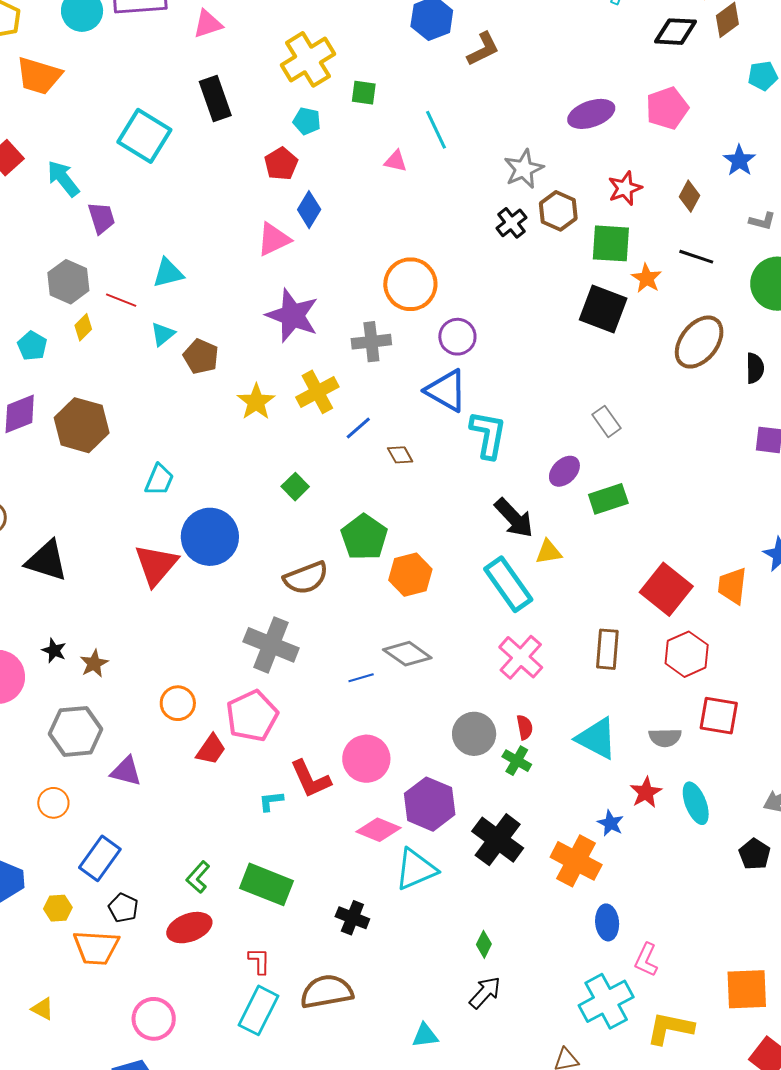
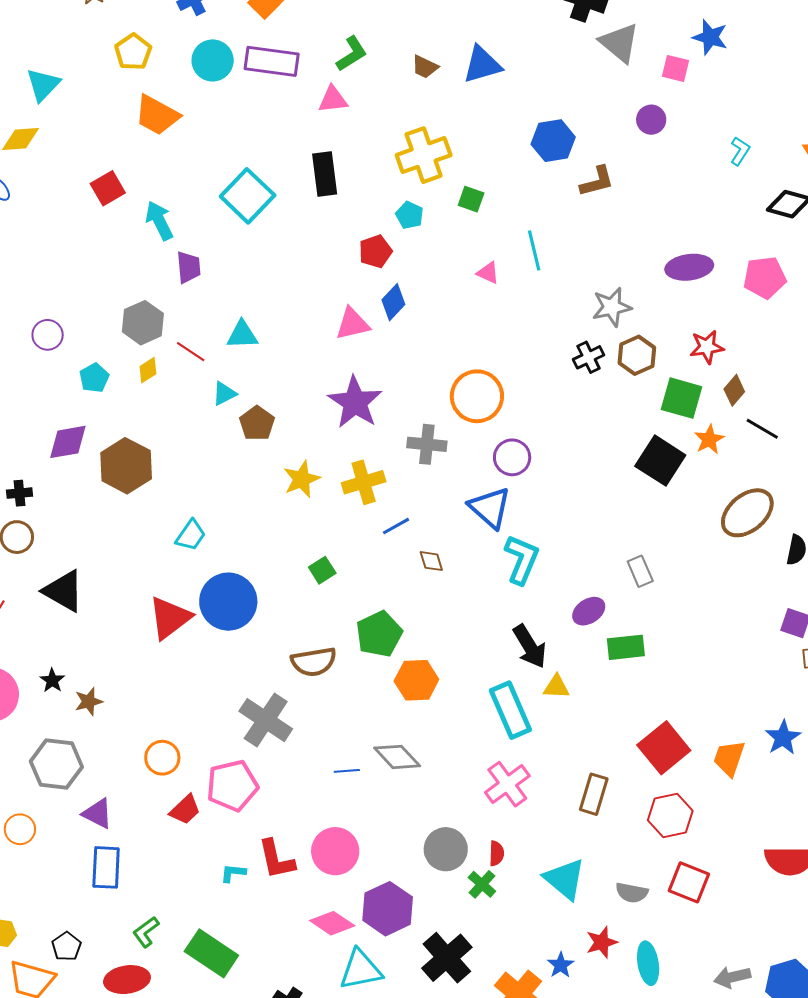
brown diamond: (689, 196) -> (734, 390), moved
blue rectangle: (100, 858) -> (106, 867), moved, turned -45

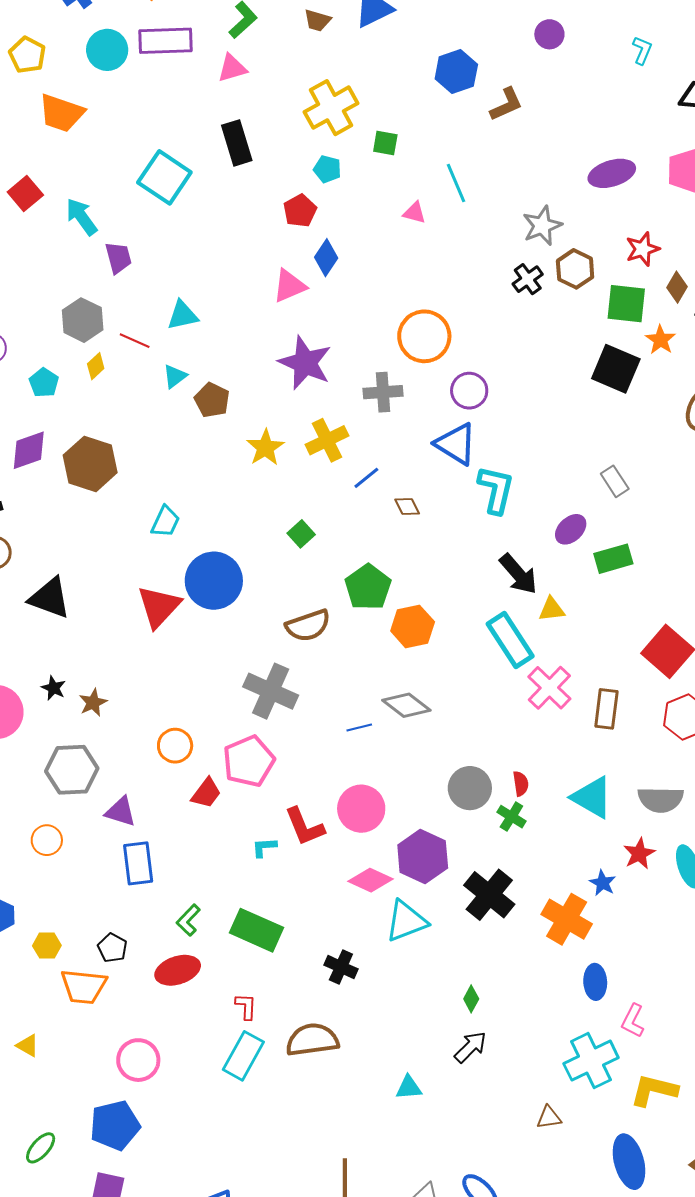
pink cross: (507, 784) -> (549, 688), moved
gray semicircle: (632, 893) -> (661, 800), size x1.4

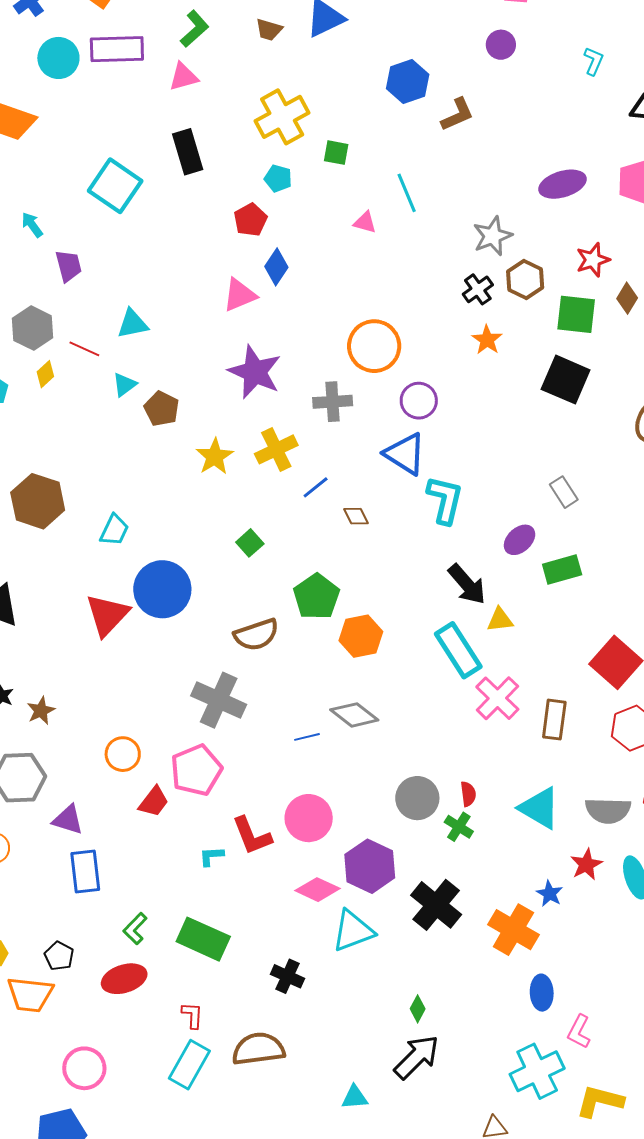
cyan arrow: (82, 217) -> (32, 225), size x0.7
orange star: (661, 340) -> (487, 340), moved
brown hexagon: (90, 464) -> (38, 501), moved
black arrow: (470, 1047) -> (417, 1057), size x1.4

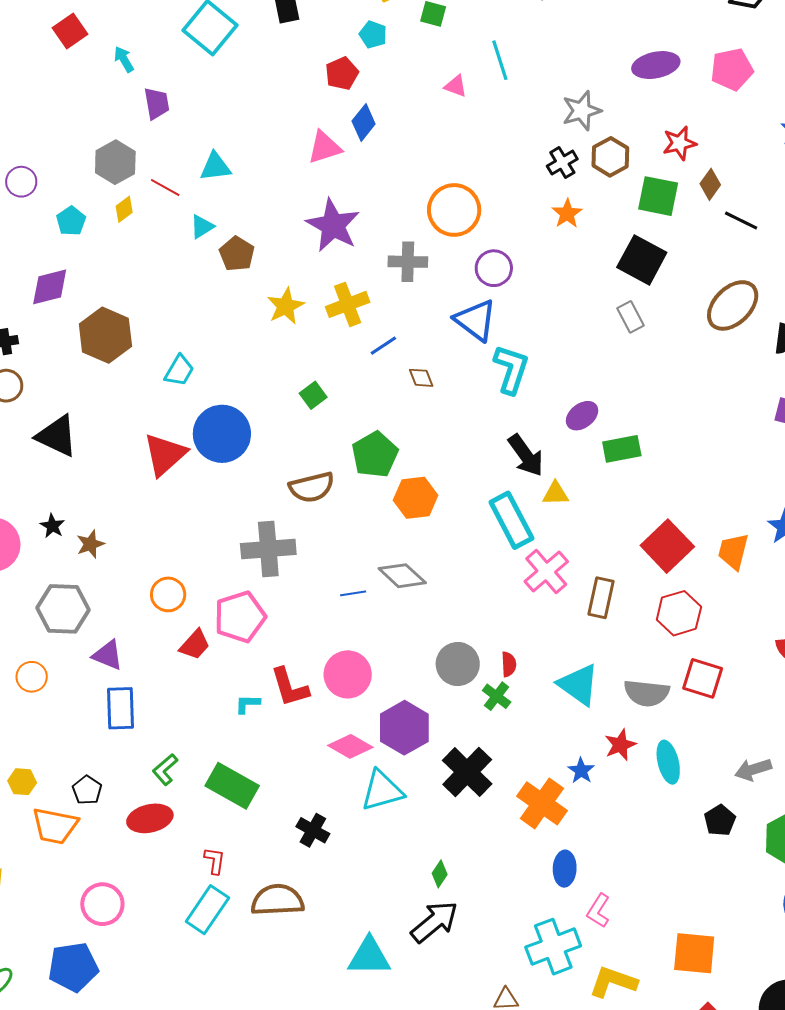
gray rectangle: (564, 492) -> (631, 317), moved
gray cross: (219, 700) -> (268, 549), turned -34
cyan triangle: (355, 1097) -> (369, 957), size x1.6

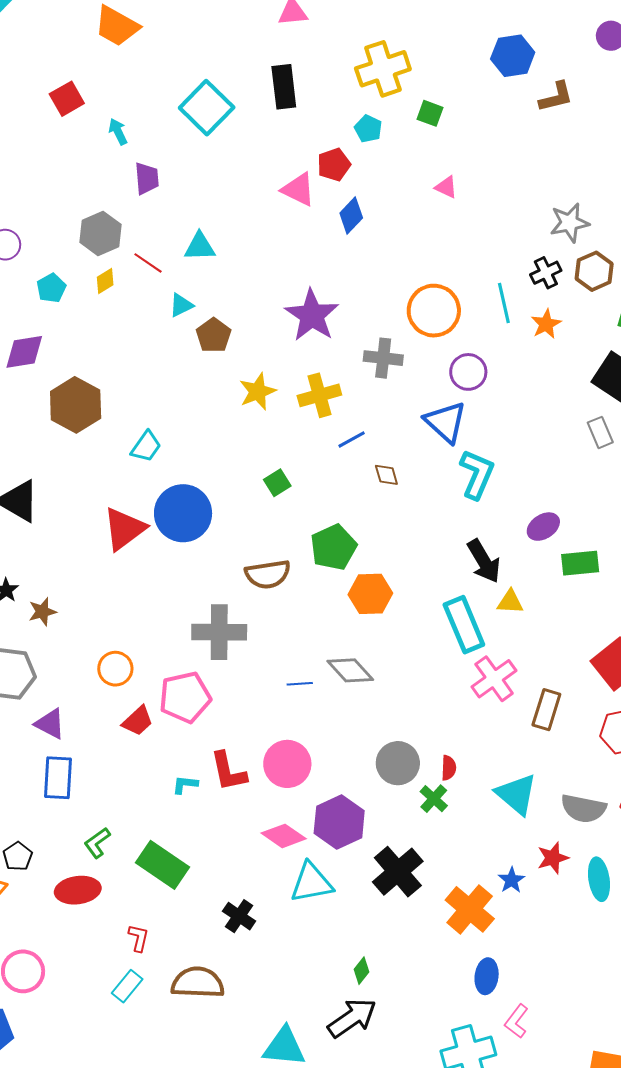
cyan line: (500, 60) -> (504, 303), moved
pink triangle: (324, 147) -> (298, 190), moved, turned 39
cyan rectangle: (207, 910) -> (127, 986), size x0.7

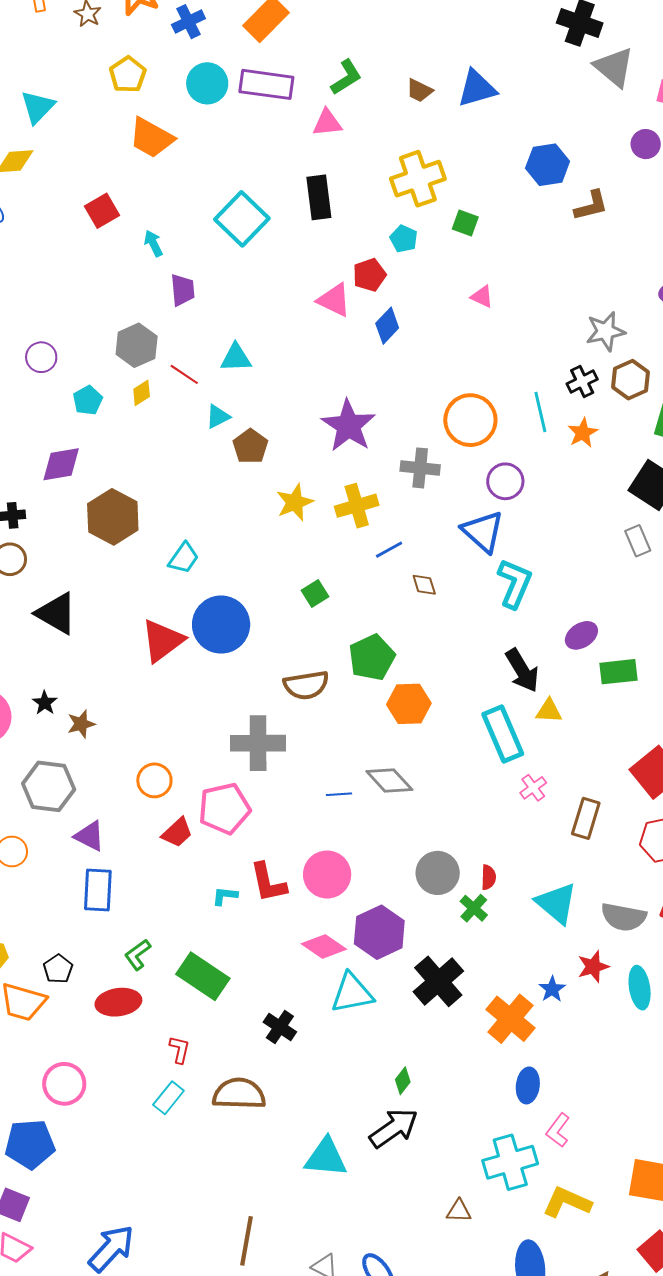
pink cross: (494, 679) -> (533, 788), size x0.6

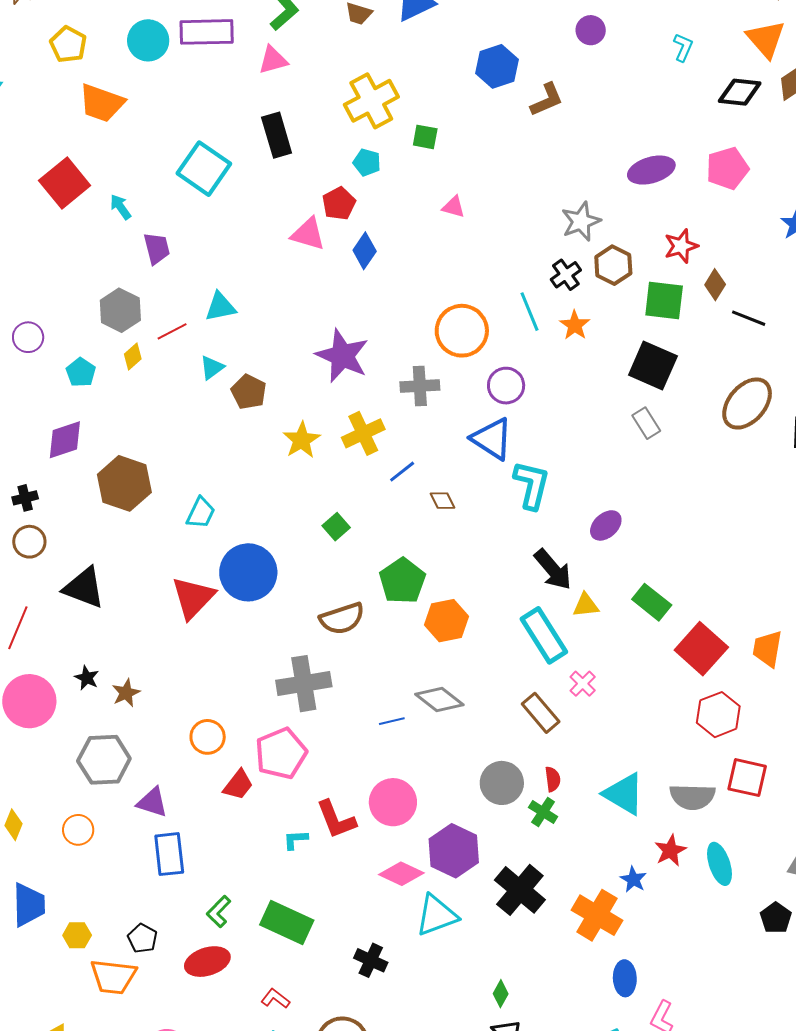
red square: (102, 211) -> (65, 183), size x1.4
red line: (184, 374) -> (172, 331), turned -52
green rectangle: (618, 672) -> (652, 602), moved, turned 54
brown rectangle: (586, 818) -> (541, 713), moved, turned -48
red L-shape: (180, 1050) -> (275, 999), turned -56

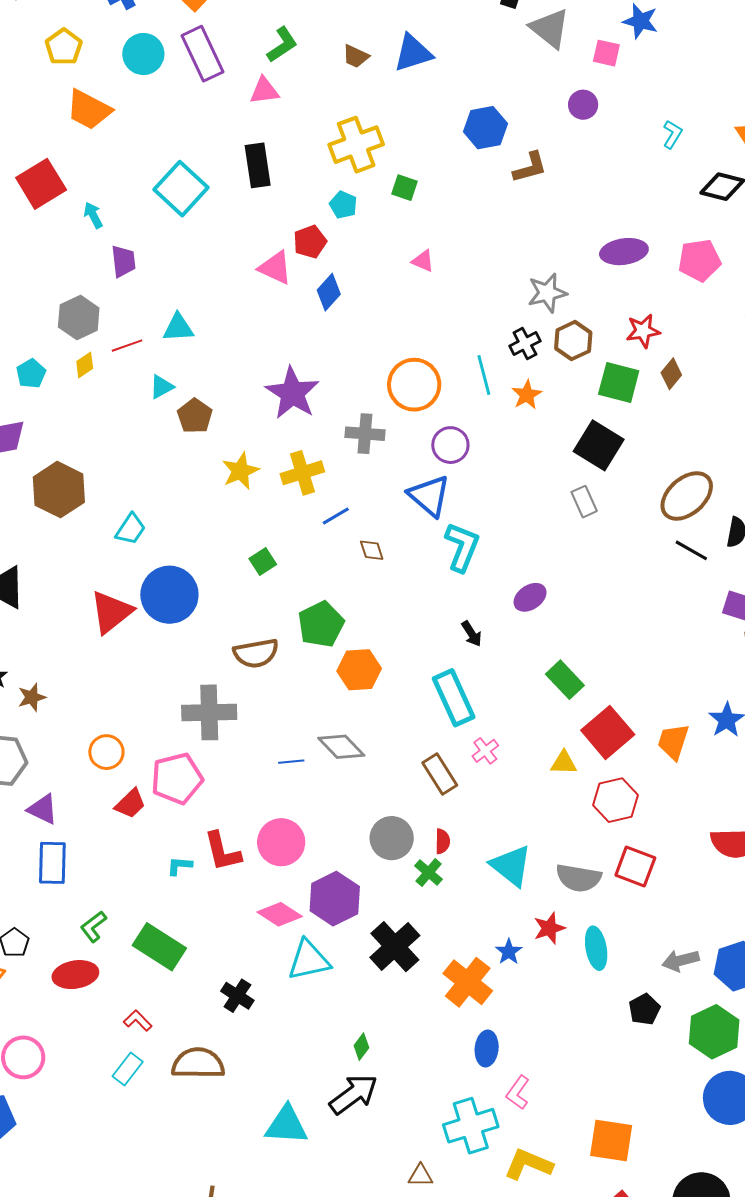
purple rectangle: (207, 32) -> (203, 54), turned 58
black line: (749, 318) -> (691, 550), moved
black arrow: (553, 570) -> (472, 634), size x0.6
yellow triangle: (586, 605) -> (564, 763), moved

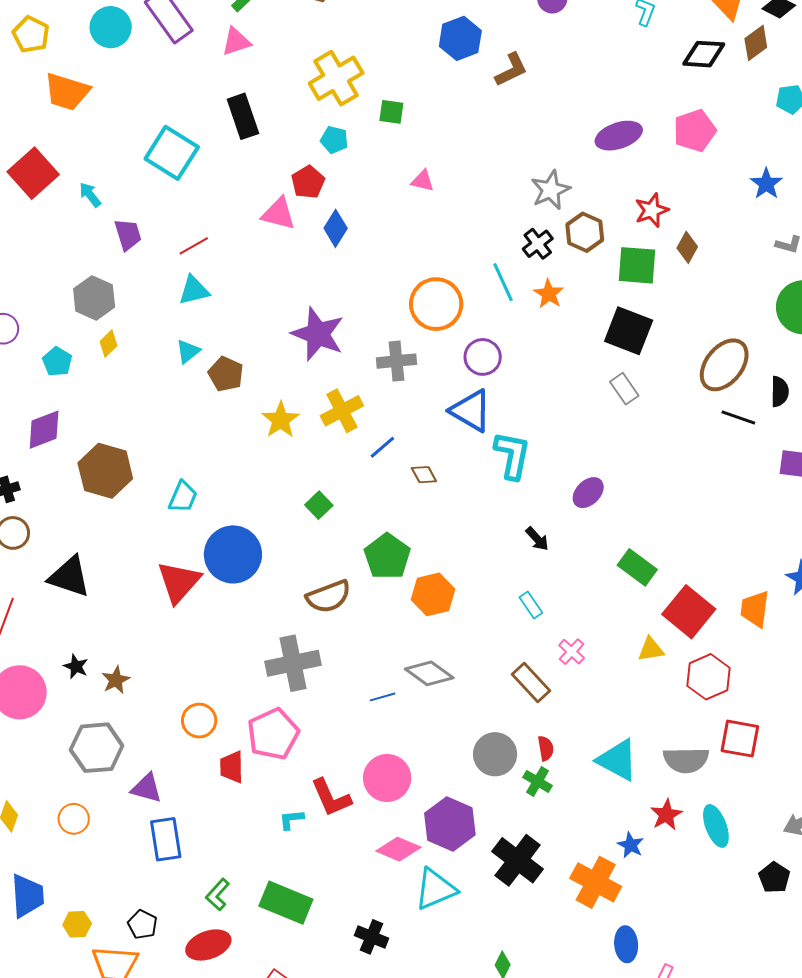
red line: (127, 346) -> (194, 246), moved
cyan rectangle: (454, 698) -> (531, 605), size x0.5
red trapezoid: (130, 804) -> (232, 767), turned 144

